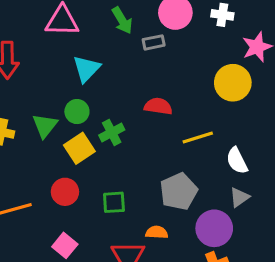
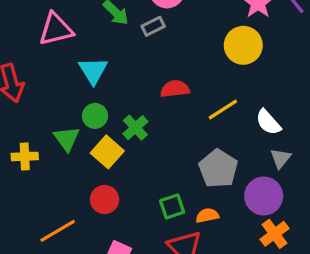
green square: (114, 202) -> (172, 206), moved

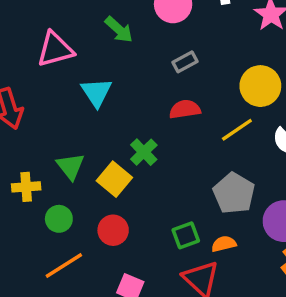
gray rectangle: (153, 26) -> (185, 62), moved
yellow circle: (243, 45) -> (260, 86), moved
green circle: (95, 116) -> (59, 219), moved

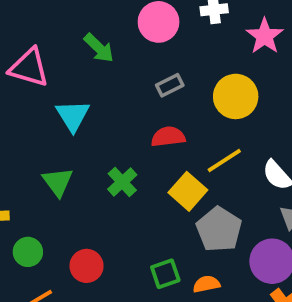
pink triangle: (55, 49) -> (29, 68), turned 30
yellow circle: (260, 86) -> (236, 96), moved
green triangle: (70, 166) -> (58, 182), moved
yellow square: (114, 179) -> (188, 191), moved

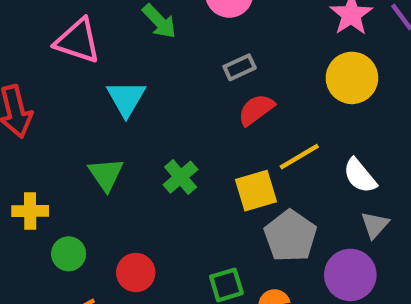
yellow circle: (236, 96) -> (352, 78), moved
red semicircle: (168, 137) -> (256, 110), moved, turned -32
yellow square: (188, 191) -> (256, 191), turned 30

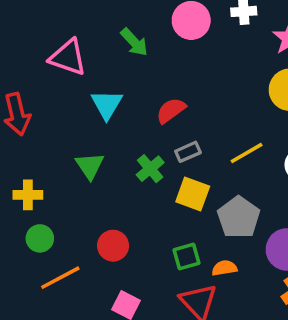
gray rectangle: (240, 67) -> (188, 152), moved
red semicircle: (256, 110) -> (171, 110), moved
yellow square: (256, 191) -> (193, 194), moved, turned 36
green circle: (69, 254) -> (40, 238), moved

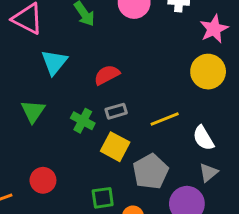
green cross: (150, 169) -> (83, 121), turned -30

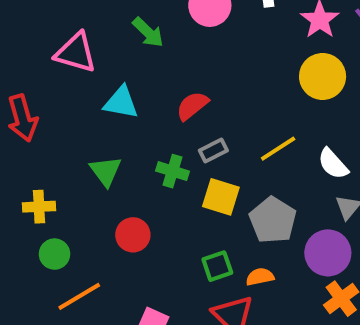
cyan triangle: (54, 62) -> (121, 102), turned -48
red circle: (43, 180) -> (133, 235), moved

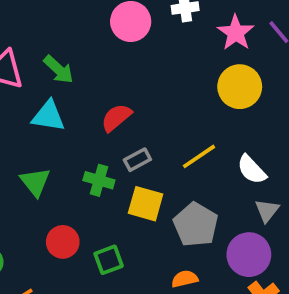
green arrow: (148, 32) -> (59, 69), moved
green square: (217, 266) -> (109, 260), moved

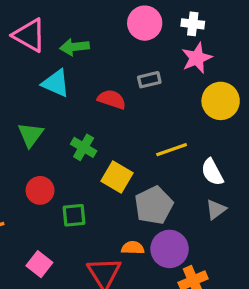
pink star: (236, 33) -> (197, 58), moved
green arrow: (59, 69) -> (75, 47), turned 116
red semicircle: (116, 118) -> (112, 99), turned 44
gray rectangle: (137, 160) -> (149, 80), moved
purple circle: (249, 255) -> (170, 249), moved

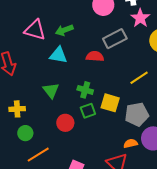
gray rectangle: (149, 80) -> (115, 39), size x1.6
gray pentagon: (154, 205) -> (137, 114), turned 30
green square: (74, 215) -> (88, 111), moved

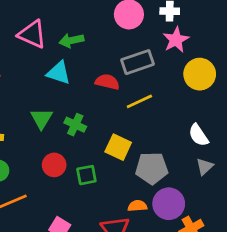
yellow line: (139, 78) -> (139, 101), moved
green cross: (85, 90) -> (75, 125), moved
green square: (88, 111) -> (86, 175), moved

